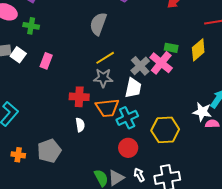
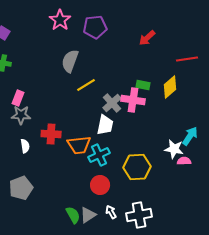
yellow line: (105, 58) -> (86, 85), moved
pink cross: (161, 63) -> (133, 100), turned -30
gray star: (103, 78) -> (21, 115), moved
white semicircle: (80, 125) -> (25, 146), moved

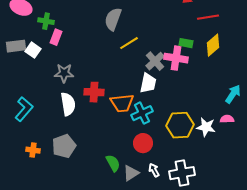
red line: (187, 59) -> (208, 17), moved
pink rectangle: (18, 98) -> (56, 37), moved
white semicircle: (25, 146) -> (68, 104), size x1.6
white star: (174, 149) -> (206, 127), moved
green semicircle: (73, 215) -> (113, 163), moved

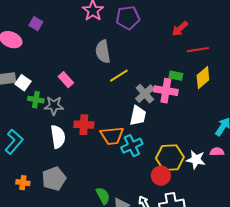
gray semicircle: (113, 19) -> (103, 52), turned -30
green cross: (46, 21) -> (36, 100), moved
pink rectangle: (56, 37) -> (66, 80), moved, turned -63
red circle: (143, 143) -> (161, 176), moved

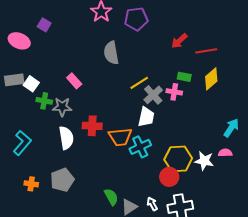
red arrow: (180, 29) -> (179, 41), moved
yellow line: (119, 76) -> (139, 83), moved
pink cross: (166, 91) -> (174, 92), size x0.7

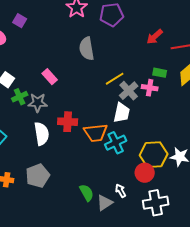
green cross: (44, 101) -> (20, 97), turned -35
white arrow: (152, 204) -> (121, 191), moved

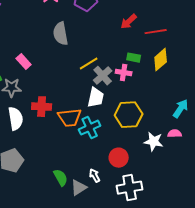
yellow hexagon: (154, 155) -> (129, 115), moved

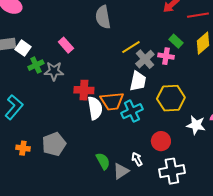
green rectangle: (134, 58) -> (176, 41), turned 32
white semicircle: (16, 119) -> (95, 108), moved

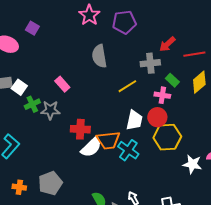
gray cross: (145, 59) -> (150, 63), moved, turned 36
white semicircle: (95, 108) -> (91, 147), turned 55
cyan cross: (132, 111) -> (128, 150), turned -30
red circle: (161, 141) -> (157, 117), moved

